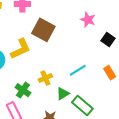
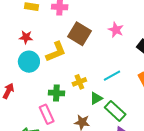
pink star: (88, 20) -> (116, 30), moved
green cross: (23, 90) -> (56, 93), turned -35

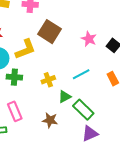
pink star: (116, 30) -> (89, 39), moved
green cross: (56, 93) -> (14, 77), moved

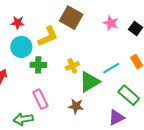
cyan line: (81, 74) -> (111, 68), moved
green triangle: (65, 97) -> (89, 82), size x1.6
green rectangle: (83, 110) -> (129, 95), moved

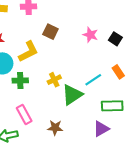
brown square: (71, 18) -> (50, 32), size x0.7
green rectangle: (129, 95) -> (112, 106), turned -40
brown star: (76, 106) -> (55, 128), moved

